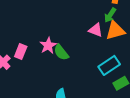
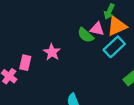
green semicircle: (61, 52) -> (86, 35), moved
cyan rectangle: (109, 65) -> (114, 47), moved

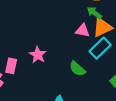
green arrow: (109, 12) -> (94, 13), turned 104
green semicircle: (86, 35) -> (77, 69), moved

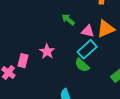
green arrow: (94, 13) -> (68, 20), moved
cyan rectangle: (100, 48) -> (87, 49), moved

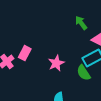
pink star: (47, 51) -> (56, 63), moved

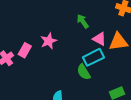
pink star: (56, 63) -> (49, 41), moved

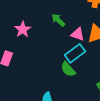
pink star: (49, 41) -> (23, 29), moved

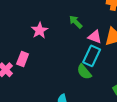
cyan rectangle: (75, 53) -> (92, 56), turned -30

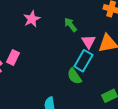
pink star: (40, 30) -> (32, 19), moved
pink triangle: (95, 37) -> (88, 42), turned 32

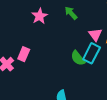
green arrow: (70, 25) -> (71, 13), moved
green semicircle: (74, 76) -> (78, 58), moved

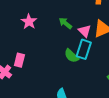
green arrow: (71, 13) -> (65, 23), moved

